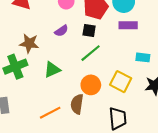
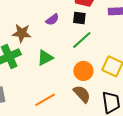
brown semicircle: (77, 104) -> (82, 94), moved, turned 132

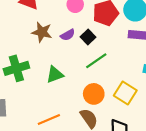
black square: (79, 18) -> (88, 37), moved, turned 32
brown star: (22, 33) -> (42, 32), moved

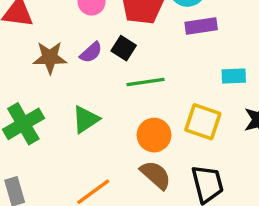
green line: (96, 61) -> (145, 82), turned 40

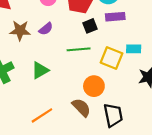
black square: (124, 48) -> (90, 26), moved, turned 32
yellow square: (203, 122) -> (112, 58), moved
orange circle: (154, 135) -> (94, 86), moved

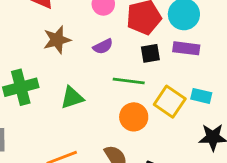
purple semicircle: (46, 29) -> (103, 46), moved
brown star: (20, 31) -> (57, 40), turned -30
orange circle: (94, 86) -> (134, 117), moved

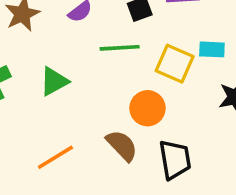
orange circle: (134, 117) -> (147, 108), moved

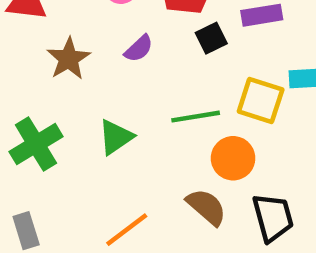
green line: (120, 48) -> (196, 117), moved

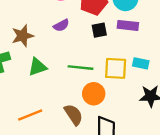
brown star: (69, 59) -> (23, 36), moved
yellow square: (261, 100) -> (116, 68), turned -30

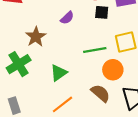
black square: (99, 30) -> (102, 12), turned 32
green triangle: (37, 67) -> (59, 73), moved

